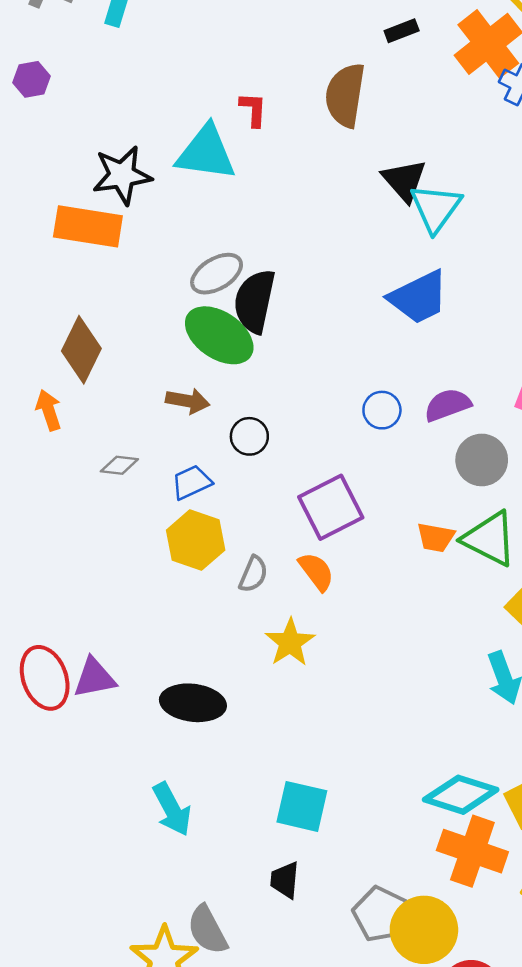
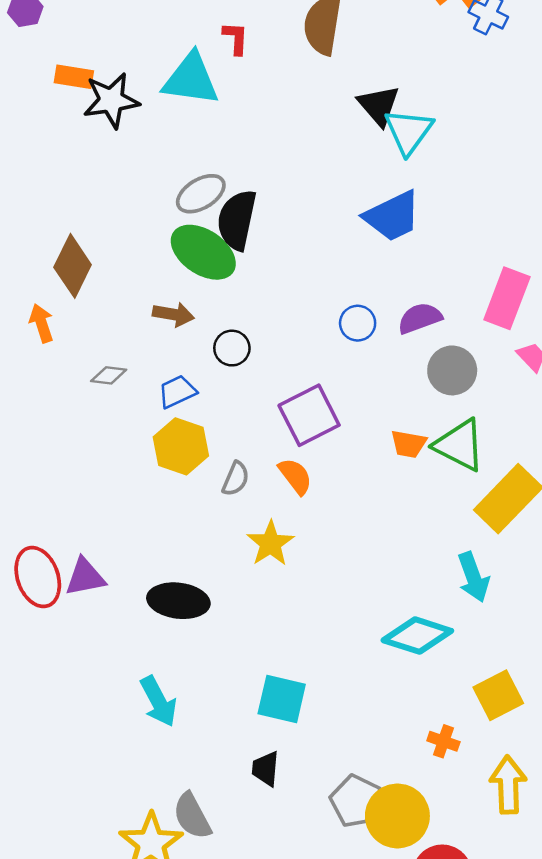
orange rectangle: (88, 226) -> (74, 77), moved, size x0.6
cyan diamond: (461, 795) -> (417, 636), moved
orange cross: (472, 851) -> (443, 741), size x0.5

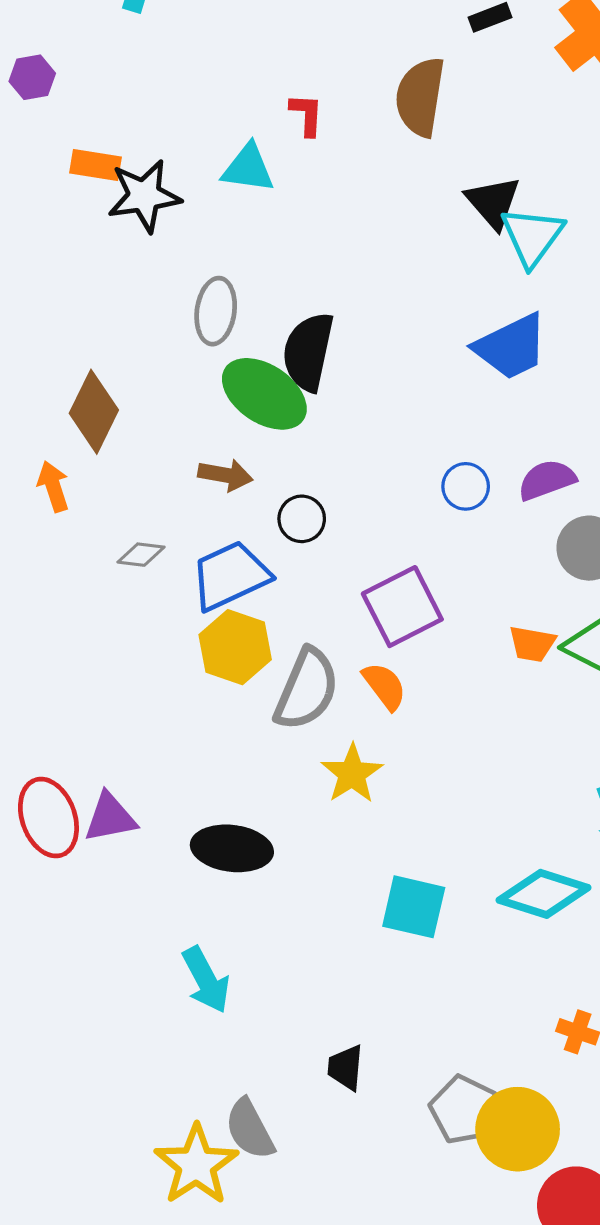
cyan triangle: (191, 79) -> (248, 168), size x0.7
gray ellipse: (201, 194) -> (216, 311), moved, turned -51
blue trapezoid: (177, 392) -> (230, 576), size x1.6
gray semicircle: (236, 479) -> (307, 689), size x1.8
cyan square: (282, 699) -> (414, 907), moved

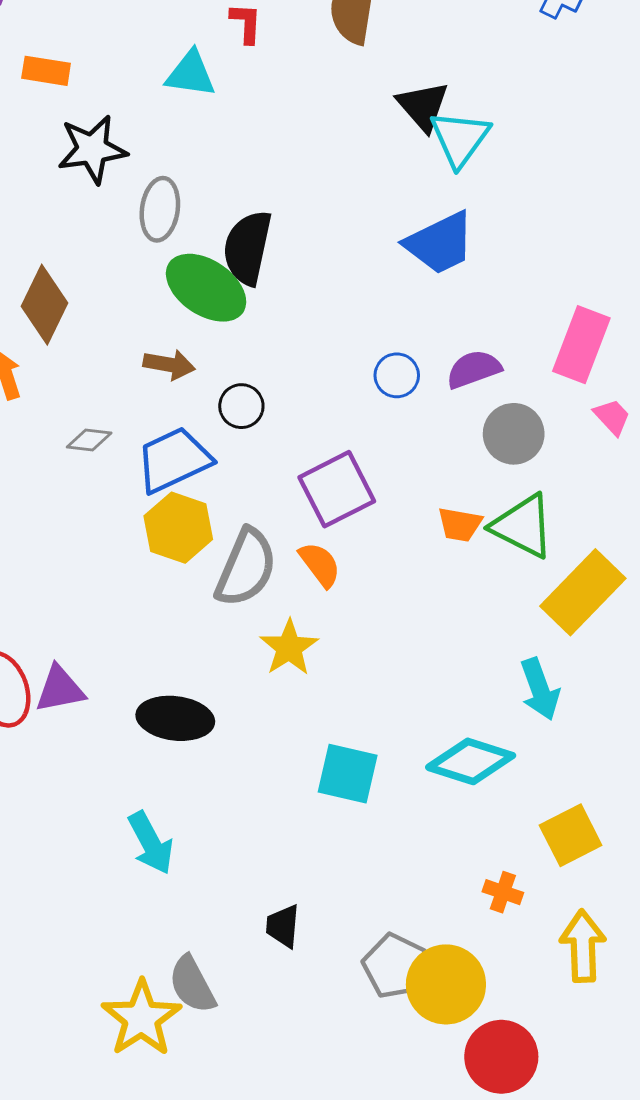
black star: (144, 196) -> (92, 149), moved

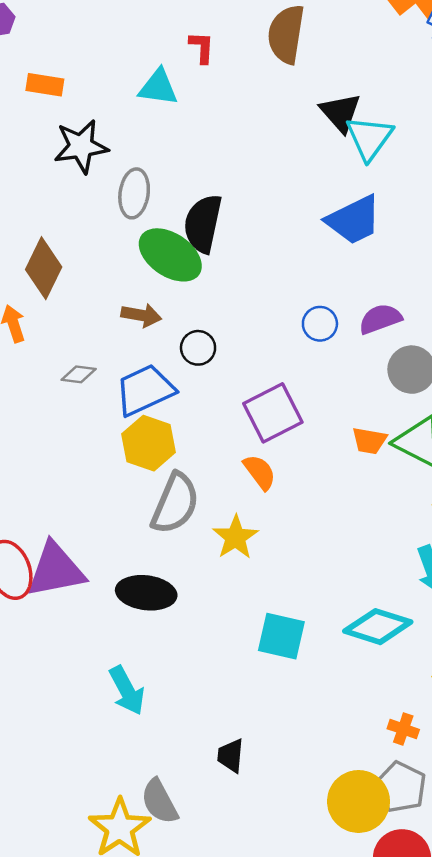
gray semicircle: (246, 568) -> (175, 503), moved
purple triangle: (60, 689) -> (56, 570), size x1.5
gray pentagon: (395, 966) -> (401, 787), moved

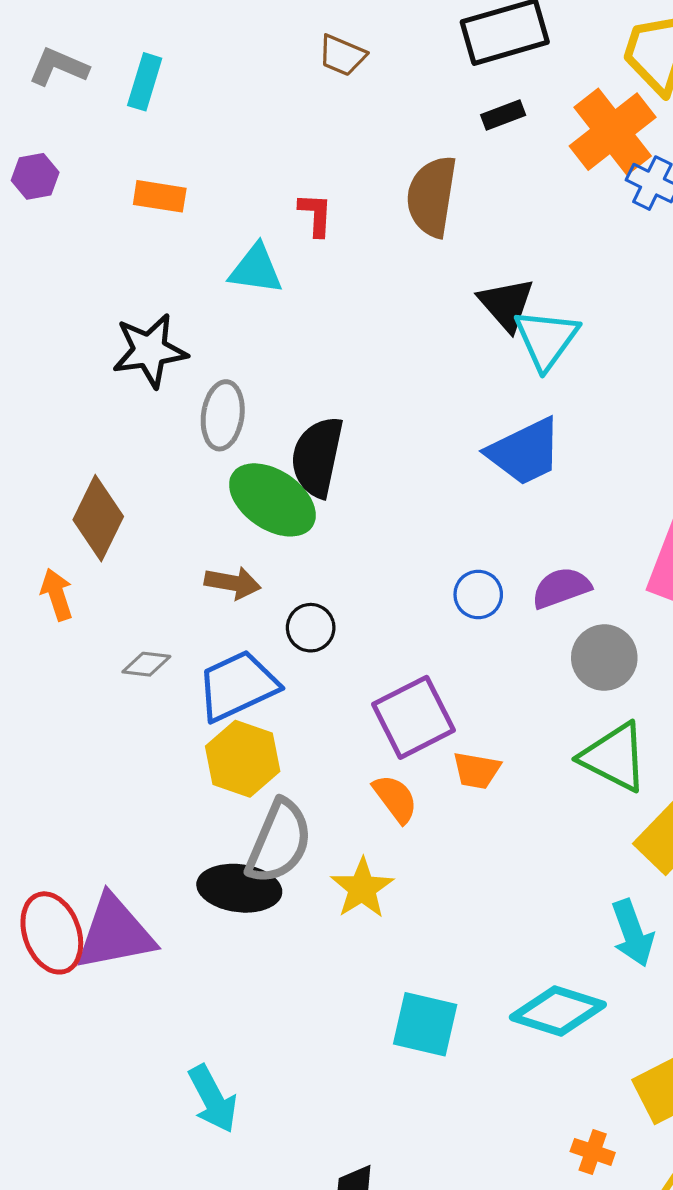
orange rectangle: (45, 85) -> (160, 196), moved
orange trapezoid: (369, 441) -> (477, 770), moved
black ellipse: (146, 593) -> (239, 888), moved

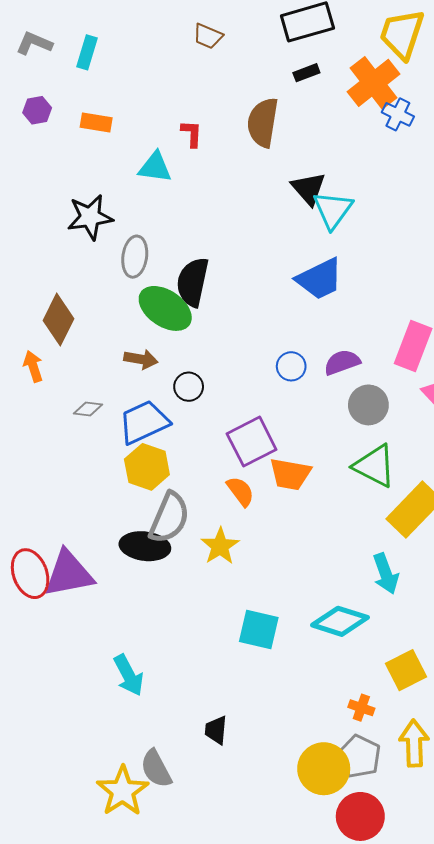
purple hexagon: (35, 176) -> (37, 110), moved
orange trapezoid: (477, 770) -> (290, 474), size x1.4

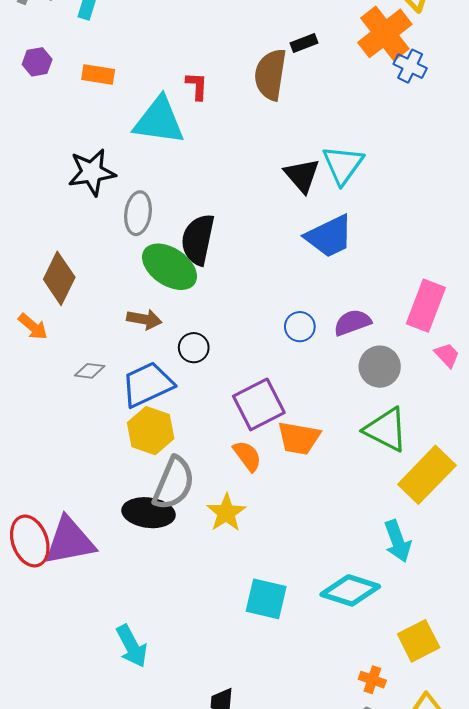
black rectangle: (306, 73) -> (304, 43), moved
cyan triangle: (155, 167) -> (159, 121), size x1.5
black triangle: (308, 189) -> (302, 175), moved
orange arrow: (33, 366) -> (33, 327), turned 148

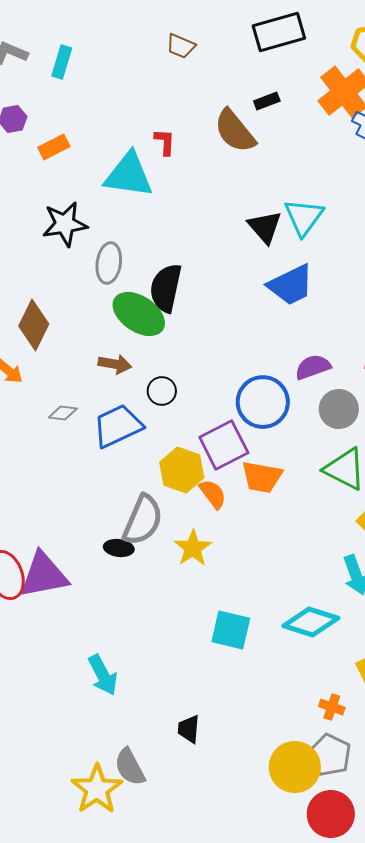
orange rectangle: (98, 74) -> (54, 147), moved, turned -36
brown semicircle: (270, 74) -> (235, 131), turned -48
blue circle: (300, 327) -> (263, 402), moved, size x1.8
yellow hexagon: (151, 431) -> (182, 470), moved
black ellipse: (149, 513) -> (119, 548), size x0.6

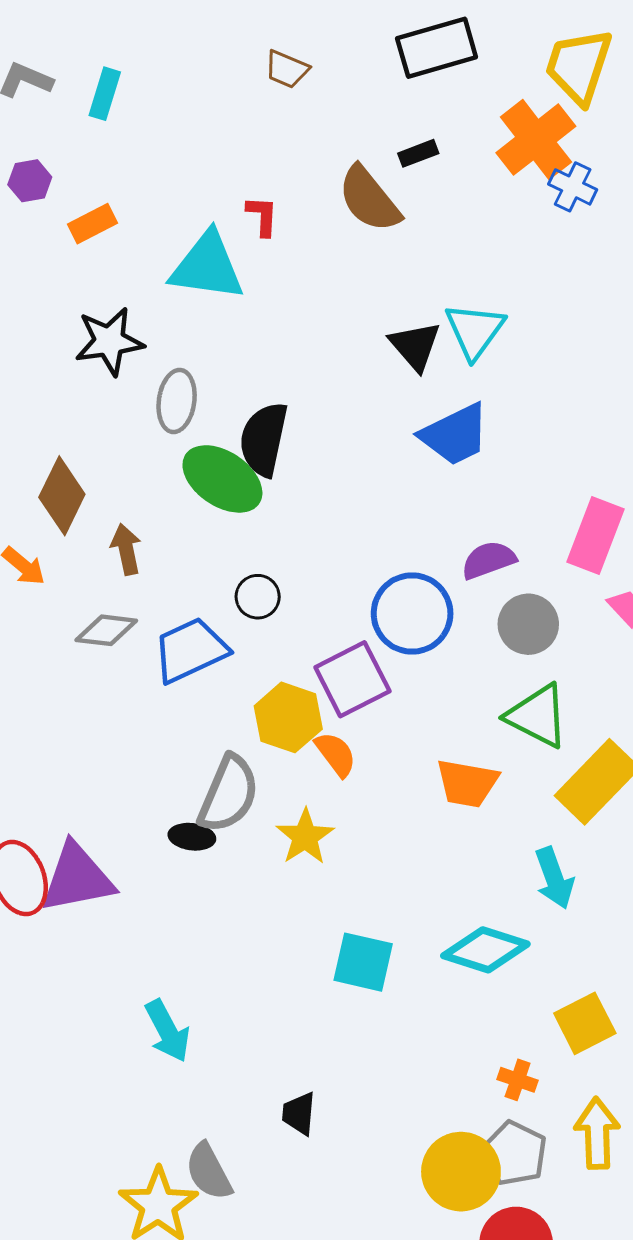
brown arrow: (115, 364) -> (126, 549), moved, turned -112
gray diamond: (63, 413) -> (106, 630), size x1.4
orange trapezoid: (262, 477) -> (467, 783), moved

